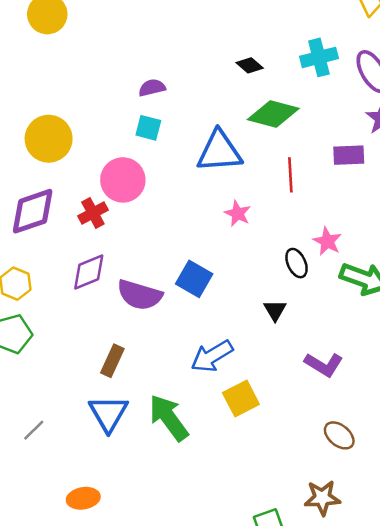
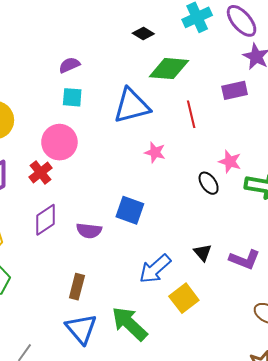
purple semicircle: (140, 295) -> (89, 231), size x0.7
black triangle: (275, 310) -> (203, 252), moved

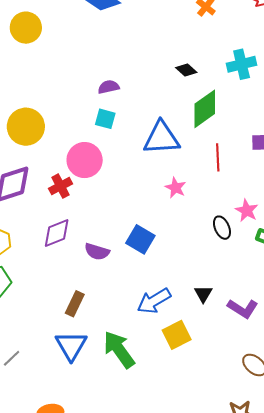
green diamond: (169, 69) -> (205, 109), turned -51

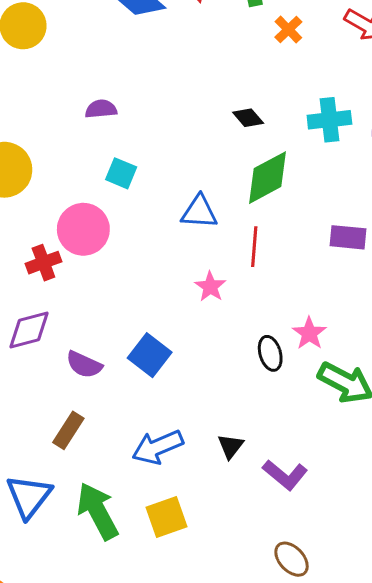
purple semicircle: (109, 87) -> (101, 109), moved
blue triangle: (162, 138) -> (199, 212), size x0.7
red line: (218, 157) -> (254, 247), moved
brown rectangle: (75, 304) -> (68, 430), moved
yellow square: (177, 335) -> (166, 517), moved

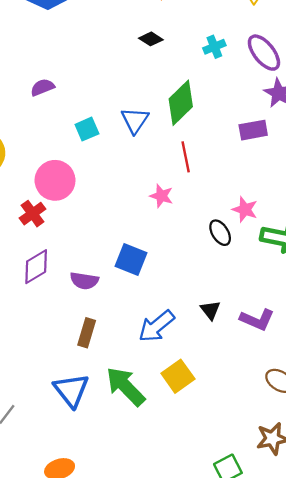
black diamond: (248, 118) -> (151, 39), moved
cyan cross: (329, 120) -> (214, 47), size x0.7
cyan square: (121, 173) -> (87, 129), moved, turned -30
blue triangle: (199, 212) -> (135, 120), moved, turned -44

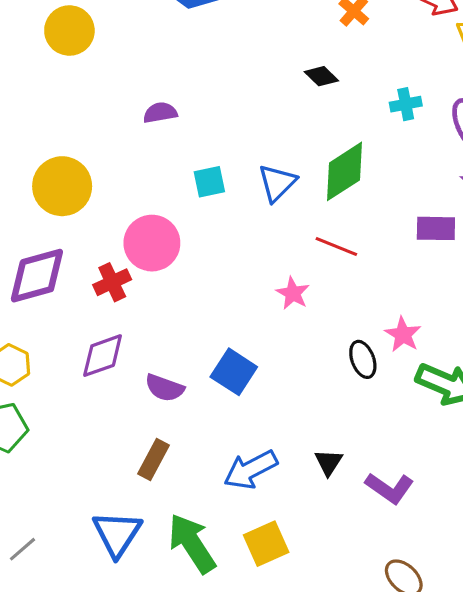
red line: (186, 157) -> (336, 247), turned -68

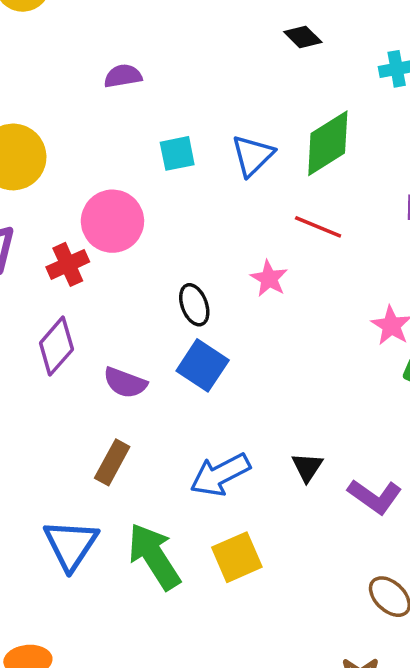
purple diamond: (103, 356) -> (56, 346), turned -30
black ellipse: (363, 359) -> (194, 305), moved

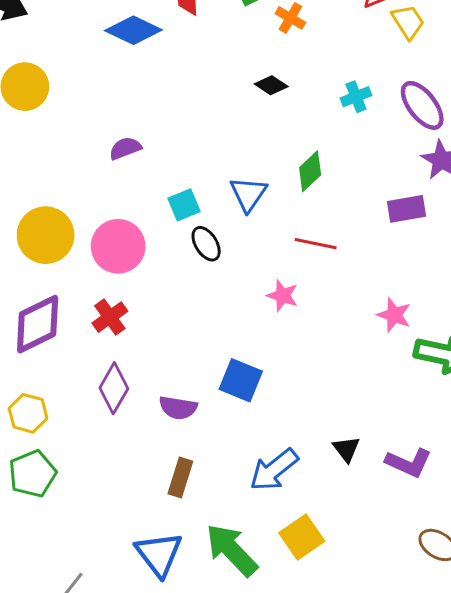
green diamond: (328, 143) -> (310, 171), size x0.7
pink circle: (112, 221) -> (118, 246), moved
black ellipse: (194, 305) -> (206, 244), moved

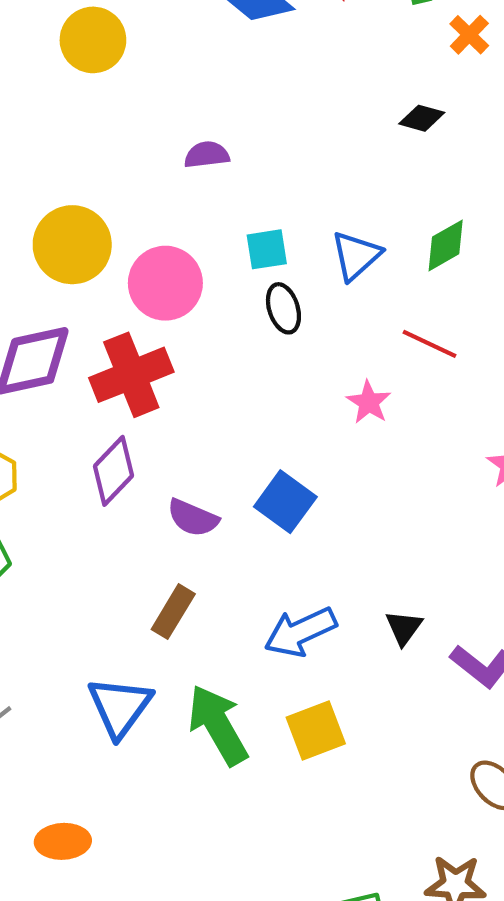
black diamond: (271, 85) -> (422, 118), turned -32
red cross: (110, 317) -> (131, 375), size x1.6

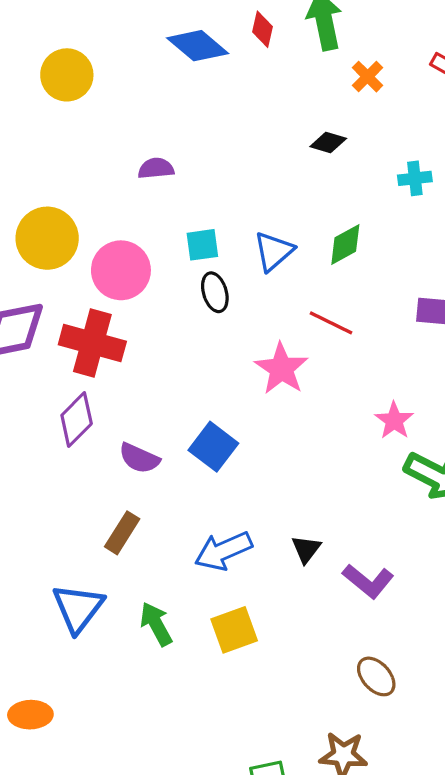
red cross: (131, 375) -> (92, 343), turned 36
pink star: (369, 402) -> (282, 369), size x1.5
green arrow: (218, 725) -> (156, 624), size x0.7

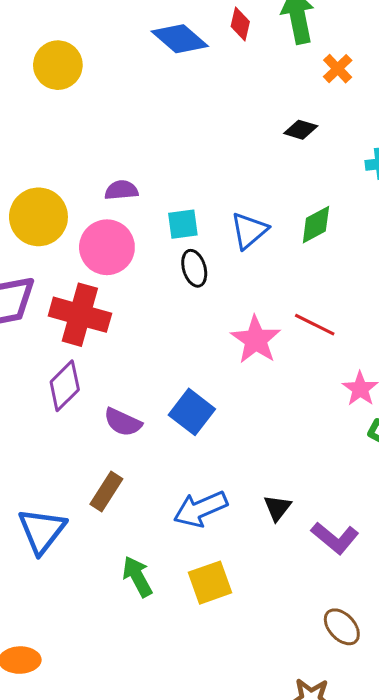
purple semicircle: (156, 168) -> (121, 190), moved
red line: (331, 323) -> (315, 325), moved
blue triangle: (78, 608) -> (42, 531), moved

